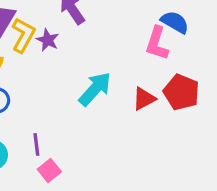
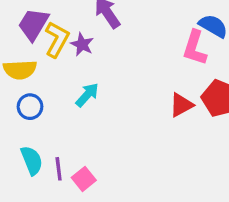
cyan arrow: (95, 89) -> (87, 95), moved, size x0.7
purple line: (36, 144) -> (59, 169), moved

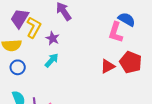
purple star: (82, 44) -> (53, 38), moved

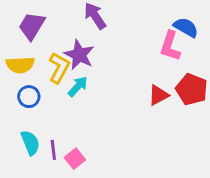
yellow L-shape: (34, 27) -> (59, 68), moved
purple star: (53, 38) -> (79, 55), size x1.5

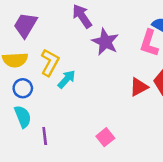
purple star: (79, 55) -> (105, 42), moved
cyan semicircle: (30, 143) -> (23, 117), moved
pink square: (75, 159) -> (105, 137), moved

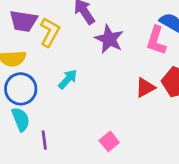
purple trapezoid: (25, 25) -> (23, 21), turned -112
yellow L-shape: (50, 62) -> (50, 32), moved
blue circle: (23, 88) -> (21, 89), size x1.5

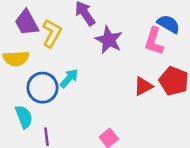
purple trapezoid: (23, 21) -> (27, 23), turned 52
blue circle: (21, 89) -> (43, 88), moved

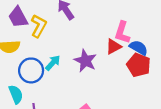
blue semicircle: (169, 24) -> (139, 48), moved
purple star: (109, 40) -> (85, 61), moved
red triangle: (143, 86) -> (114, 47), moved

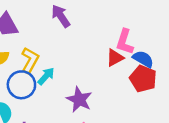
yellow L-shape: (39, 26) -> (30, 60), moved
purple star: (85, 61) -> (79, 100), moved

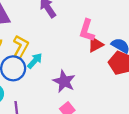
pink L-shape: (125, 42) -> (87, 30), moved

